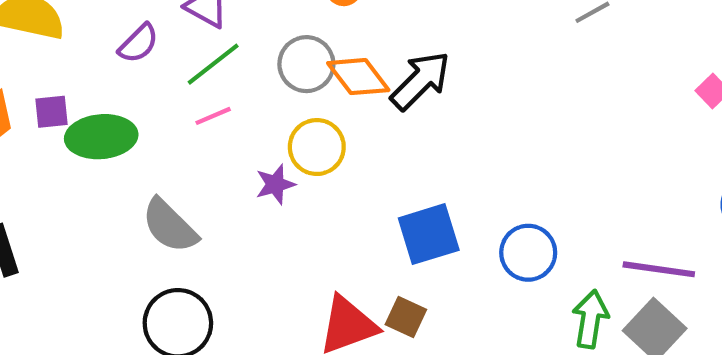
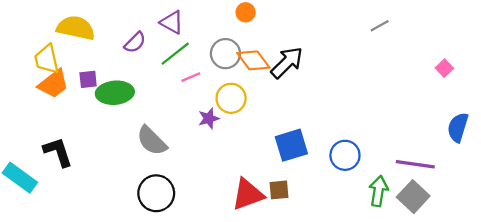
pink line: (213, 116) -> (191, 77), moved
brown square: (406, 317) -> (279, 190), turned -30

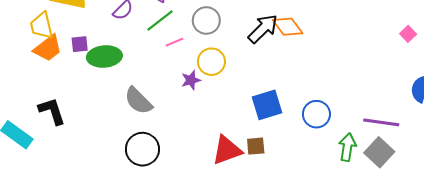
orange diamond: (253, 60) -> (288, 27), moved

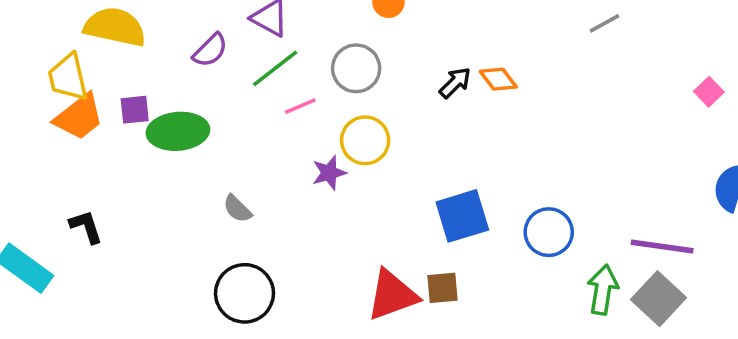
orange diamond: (288, 27) -> (498, 79), size x0.7
black arrow: (263, 29) -> (455, 83), size x0.6
gray semicircle: (138, 101) -> (237, 209), size x0.6
black L-shape: (52, 111) -> (86, 227), size x0.7

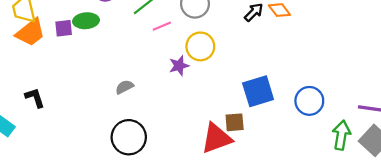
green ellipse: (178, 131) -> (86, 21), moved, size x0.7
gray semicircle: (237, 209) -> (124, 87), turned 108
brown square: (443, 288) -> (235, 122), moved

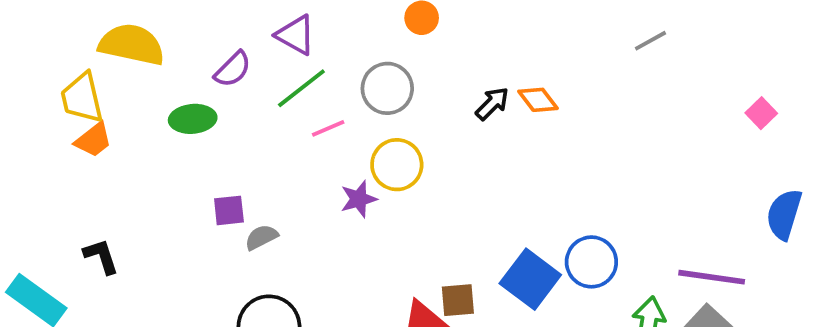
purple square: (64, 28) -> (229, 210), moved
orange trapezoid: (30, 33) -> (93, 140), size x0.7
blue square: (258, 91) -> (530, 279), moved, turned -36

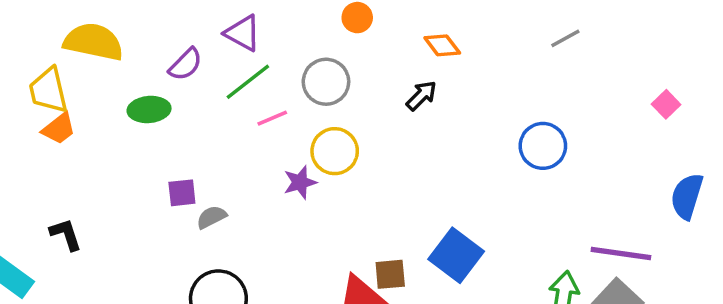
orange diamond: (538, 100) -> (442, 45), moved
blue circle: (591, 262) -> (543, 146), moved

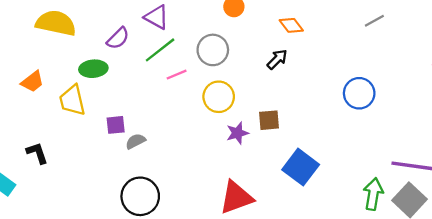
yellow trapezoid: (48, 90) -> (72, 100), moved
purple star: (300, 182) -> (237, 133), moved
brown square: (390, 274) -> (269, 120), moved

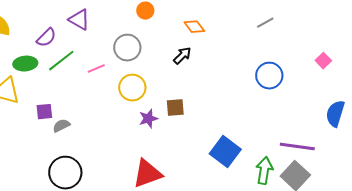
green line: (160, 50) -> (61, 61), moved
blue circle: (359, 93) -> (269, 76), moved
blue square: (301, 167) -> (225, 152), moved

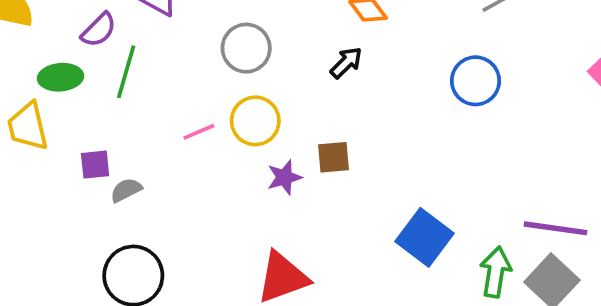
green line: (61, 61) -> (126, 72), turned -36
pink line: (96, 69) -> (199, 132), moved
blue circle: (269, 76) -> (475, 81), moved

